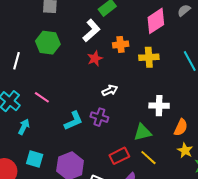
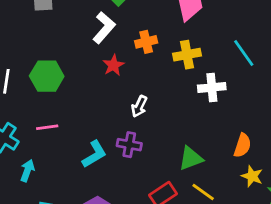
green hexagon: (48, 43) -> (47, 76), moved
white arrow: (110, 90) -> (139, 106), turned 147
pink line: (42, 97) -> (47, 127), turned -35
white cross: (159, 106) -> (212, 87), moved

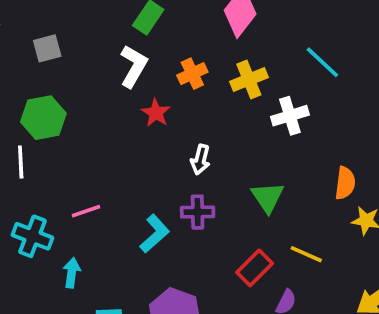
green hexagon: (47, 76) -> (43, 118), moved
green triangle: (191, 158) -> (268, 197), moved, turned -32

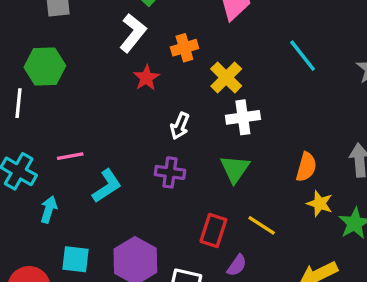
yellow cross: (249, 80) -> (226, 77), moved, turned -32
white cross: (290, 116) -> (243, 117), moved
cyan L-shape: (155, 234) -> (107, 186), moved
red rectangle: (255, 268) -> (213, 230), turned -36

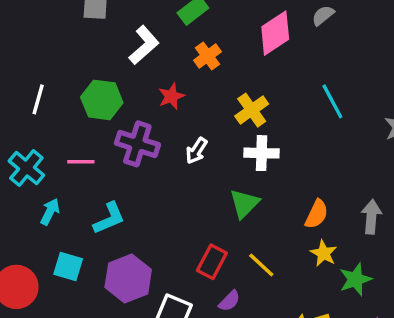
white L-shape: (133, 33) -> (144, 45), moved
orange cross: (184, 48) -> (208, 56), moved, turned -30
green hexagon: (45, 66) -> (102, 100), moved
purple cross: (170, 172) -> (137, 144), moved, size x1.4
cyan L-shape: (107, 186) -> (109, 218), moved

